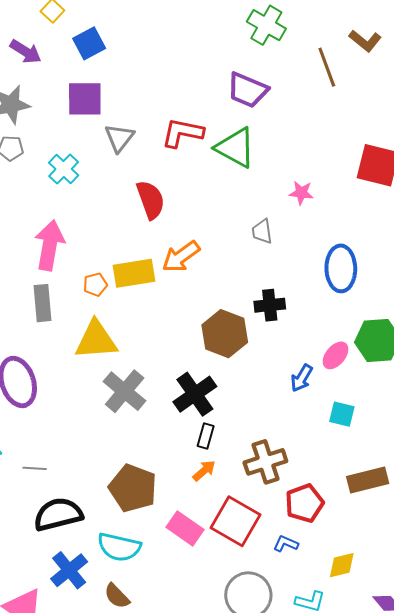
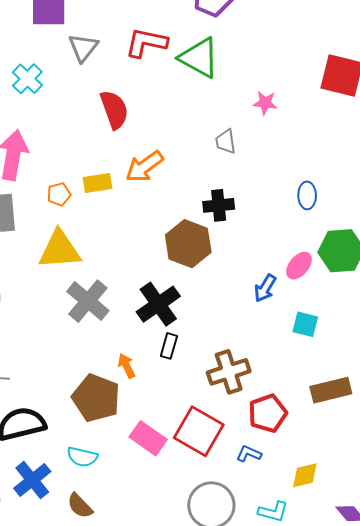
blue ellipse: (341, 268) -> (307, 195), moved, size x0.6
yellow rectangle: (134, 273) -> (98, 183), size x0.7
black cross: (270, 305) -> (219, 205), moved
orange arrow: (204, 471) -> (127, 366), moved, turned -75
cyan semicircle: (119, 547) -> (82, 457), size x0.7

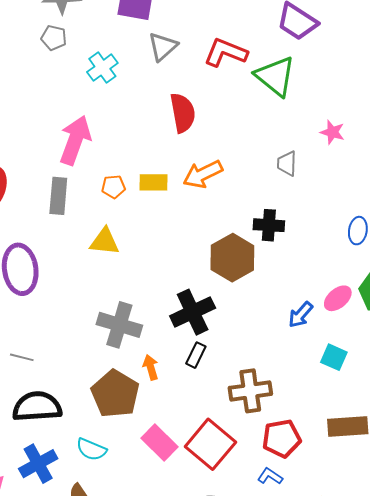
yellow triangle: (60, 250) -> (105, 242), size x0.7
gray cross: (88, 301) -> (119, 325), moved, turned -33
blue L-shape: (249, 454) -> (270, 476), moved

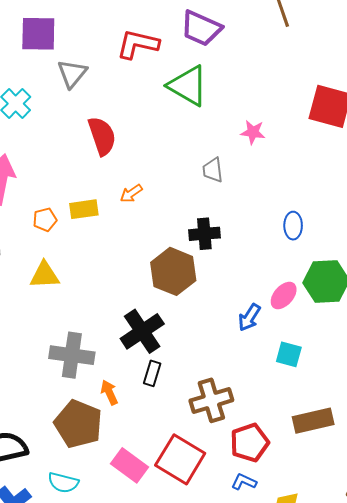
red L-shape: (226, 53) -> (138, 44), moved
orange arrow: (203, 174) -> (131, 194), size x0.6

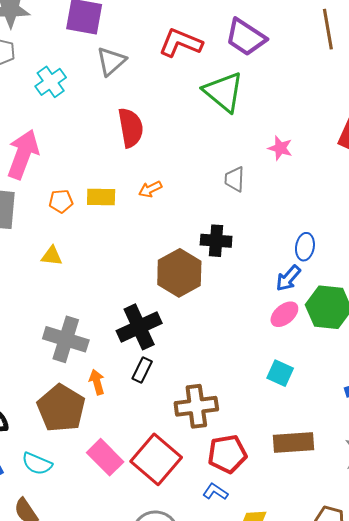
yellow triangle: (45, 275) -> (52, 256), size x0.7
blue arrow: (249, 317) -> (288, 278), moved

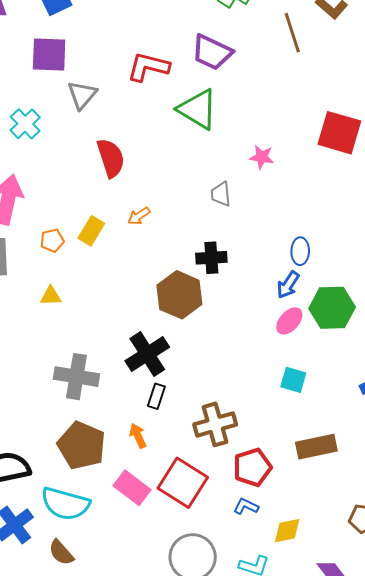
yellow rectangle: (101, 197) -> (91, 231), turned -52
orange arrow: (97, 382) -> (138, 436), moved
cyan semicircle: (37, 464) -> (65, 504), size x1.6

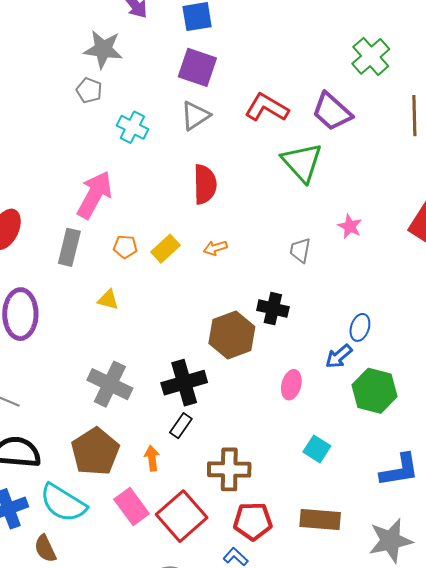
purple square: (49, 55) -> (197, 67), moved
cyan cross: (25, 124) -> (132, 127), turned -36
pink ellipse: (289, 321) -> (291, 385), moved, turned -44

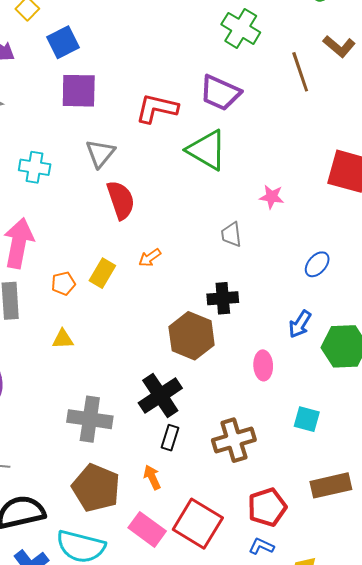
gray triangle: (195, 116) -> (100, 153), moved
blue ellipse: (360, 327) -> (317, 264), moved, turned 40
brown cross: (229, 469) -> (234, 440), moved

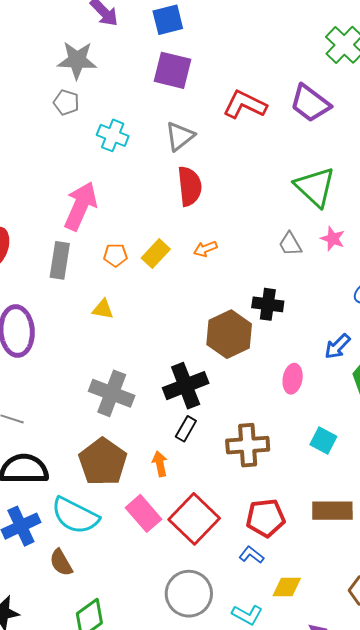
green triangle: (207, 150) -> (315, 187), moved
pink star: (272, 197) -> (333, 239), moved
gray trapezoid: (231, 235) -> (290, 244), turned -36

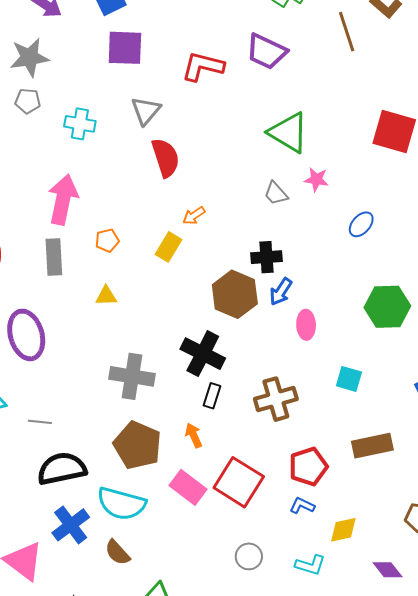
yellow rectangle: (156, 254) -> (169, 247), moved
blue arrow: (337, 346) -> (281, 292), moved
black cross: (186, 386) -> (203, 354), turned -30
gray circle: (189, 594) -> (249, 556), size x0.6

